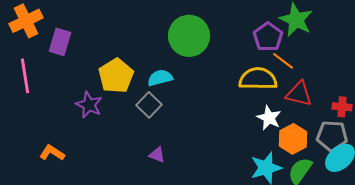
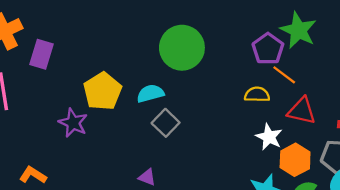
yellow semicircle: (258, 79) -> (257, 94), size x0.6
gray square: (149, 105) -> (166, 123), moved

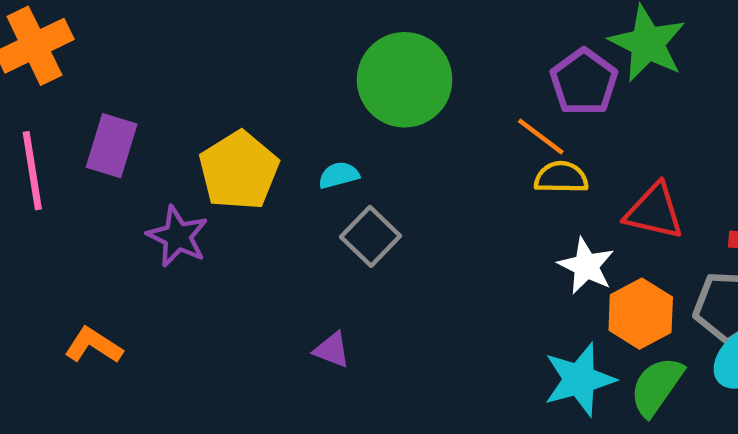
purple rectangle: (42, 54) -> (112, 146), moved
orange line: (284, 75) -> (541, 137), moved
cyan semicircle: (150, 93) -> (339, 175), size x0.7

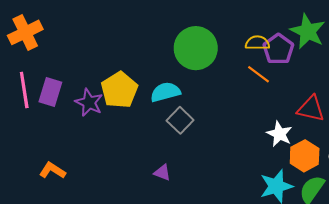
purple rectangle: (112, 146) -> (50, 92), moved
cyan semicircle: (339, 175) -> (165, 92), size x1.6
yellow semicircle: (561, 177) -> (257, 43), moved
purple star: (178, 236) -> (89, 103), moved

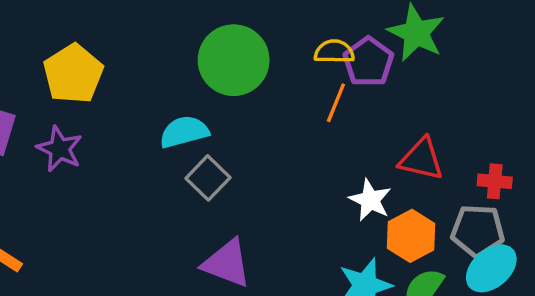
orange line: (259, 74) -> (336, 103), turned 75
yellow pentagon: (119, 90) -> (73, 74), moved
purple triangle: (162, 173) -> (227, 263), moved, size x1.8

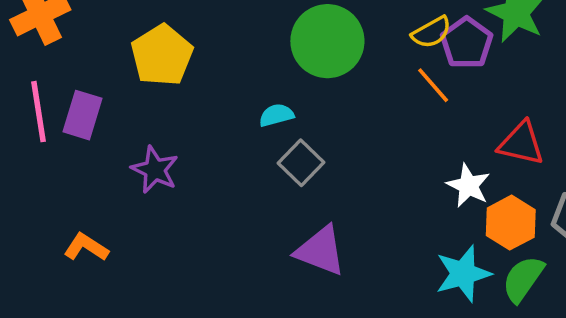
yellow semicircle: (334, 52) -> (431, 32), turned 150
orange line: (336, 103) -> (433, 85), turned -63
cyan semicircle: (184, 132) -> (276, 115), size x0.7
purple star: (60, 149) -> (155, 170), moved

